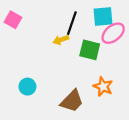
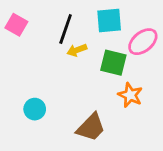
cyan square: (103, 16) -> (109, 21), moved
black line: (72, 23) -> (66, 29), moved
orange star: (103, 87) -> (130, 95), moved

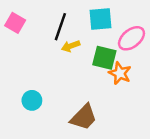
orange star: (130, 95) -> (120, 73), moved

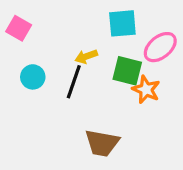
black line: (60, 27) -> (74, 82), moved
cyan circle: (32, 100) -> (33, 77), moved
brown trapezoid: (84, 117) -> (102, 143), turned 56

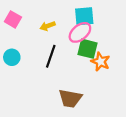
pink ellipse: (160, 47) -> (80, 32), moved
yellow arrow: (86, 57) -> (48, 26), moved
cyan circle: (33, 77) -> (12, 57), moved

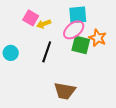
pink square: (13, 19) -> (31, 18), moved
orange star: (101, 62) -> (98, 38), moved

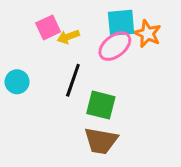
pink square: (31, 18) -> (48, 27), turned 35
orange star: (98, 38) -> (147, 34), moved
green square: (81, 45) -> (101, 105), moved

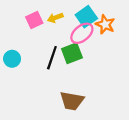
cyan square: (121, 23) -> (86, 17), turned -30
yellow arrow: (68, 37) -> (55, 18), moved
green square: (101, 105) -> (72, 53), moved, turned -35

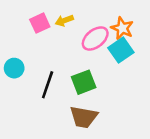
cyan square: (86, 17) -> (121, 50), moved
green square: (72, 53) -> (84, 82), moved
black line: (52, 58) -> (48, 85), moved

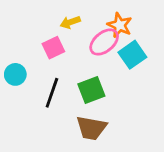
pink square: (40, 23) -> (53, 48), moved
orange star: (122, 28) -> (120, 25), moved

